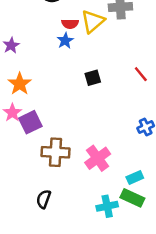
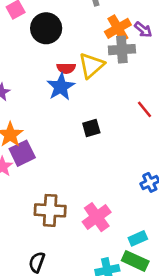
blue star: (65, 41) -> (61, 87), size x1.5
red line: (141, 74) -> (144, 109), moved
purple square: (30, 122) -> (22, 153), moved

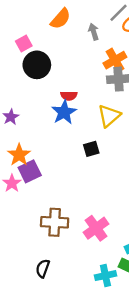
black circle: (46, 28) -> (37, 65), moved
yellow triangle: (91, 65) -> (109, 116), moved

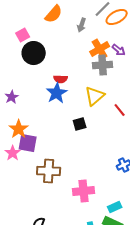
gray arrow: (94, 32) -> (82, 25), turned -144
purple square: (30, 171) -> (28, 143), turned 36
brown cross: (55, 222) -> (49, 171), moved
pink cross: (96, 228) -> (84, 191), turned 30

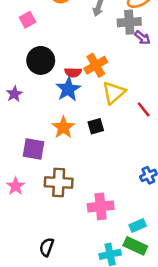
orange cross: (100, 49) -> (96, 65), moved
black circle: (34, 53) -> (41, 60), moved
gray cross: (103, 65) -> (129, 22), moved
orange star: (19, 129) -> (63, 127), moved
pink star: (13, 153) -> (16, 186), moved

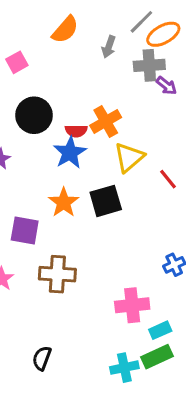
black square: (96, 126) -> (106, 201), size x1.5
pink cross: (101, 206) -> (132, 305), moved
green rectangle: (135, 246) -> (157, 357), turned -50

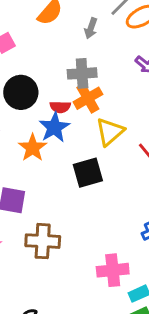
gray cross: (149, 65) -> (82, 73), moved
orange star: (64, 202) -> (33, 148), moved

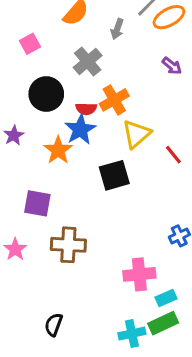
gray cross: (82, 73) -> (88, 61), moved, turned -36

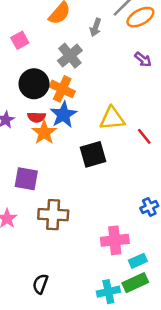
orange cross: (114, 100) -> (62, 89), moved, turned -35
red semicircle: (86, 109) -> (37, 117), moved
yellow triangle: (136, 134) -> (112, 118), turned 36

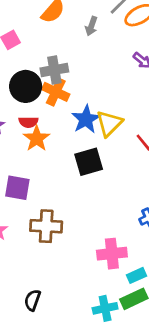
gray cross: (70, 56) -> (54, 70), moved, turned 30
blue star: (63, 115) -> (86, 119), moved
yellow triangle: (112, 118) -> (109, 123), turned -40

